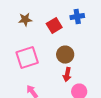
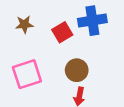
blue cross: (77, 17) -> (92, 21), size x1.5

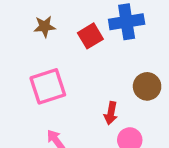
brown circle: (77, 70) -> (147, 86), moved

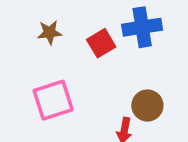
brown circle: (147, 86) -> (147, 105), moved

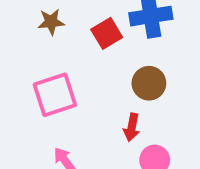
brown circle: (147, 105) -> (149, 83), moved

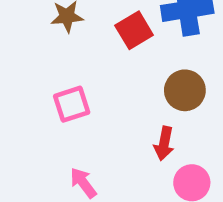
pink square: (55, 95) -> (72, 104), size x0.7

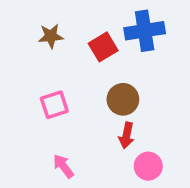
brown circle: (185, 90) -> (123, 99), moved

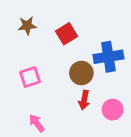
blue cross: (145, 31) -> (108, 57), moved
pink circle: (148, 166) -> (113, 110), moved

